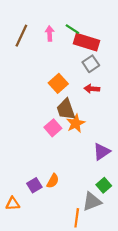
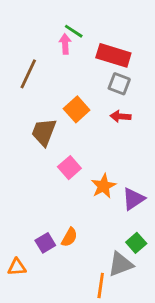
green line: (72, 29) -> (74, 31), moved
brown line: (21, 36) -> (28, 74), moved
gray square: (91, 64) -> (119, 84), turned -35
brown trapezoid: (66, 109) -> (44, 132), moved, turned 40
orange star: (76, 123) -> (104, 186), moved

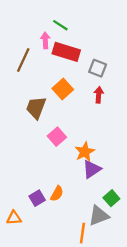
pink arrow: (65, 44) -> (45, 40), moved
red rectangle: (113, 55) -> (66, 52), moved
red arrow: (121, 116) -> (99, 95), turned 91
purple triangle: (133, 199) -> (92, 169), moved

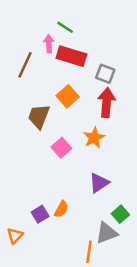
red arrow: (99, 95) -> (107, 103), size x1.6
orange star: (85, 152) -> (94, 138), moved
orange triangle: (14, 218) -> (15, 236), turned -42

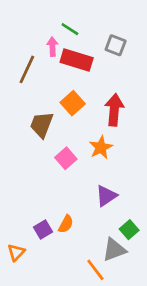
gray square: (105, 74) -> (116, 45), moved
orange line: (89, 252) -> (95, 270), turned -45

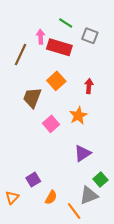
green line: (70, 29) -> (66, 23), moved
red arrow: (114, 110) -> (89, 86), size x0.6
orange semicircle: (66, 224) -> (51, 197), moved

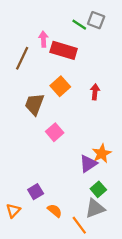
green line: (66, 23) -> (79, 25), moved
gray square: (90, 36) -> (96, 20), moved
orange star: (78, 115) -> (102, 153), moved
green square: (100, 180) -> (98, 189), moved
orange semicircle: (51, 197) -> (55, 211), turned -80

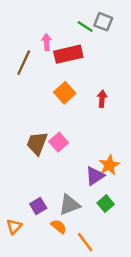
red rectangle: (64, 50) -> (68, 54), turned -30
brown trapezoid: (34, 104) -> (37, 143), moved
gray triangle: (95, 208) -> (69, 205), moved

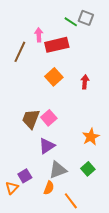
purple triangle: (95, 176) -> (47, 146), moved
purple square: (38, 206) -> (25, 176), moved
orange semicircle: (59, 226) -> (49, 188), turned 72

